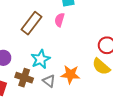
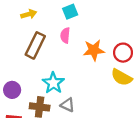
orange star: (70, 74) -> (94, 50), moved

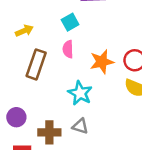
cyan star: (53, 83) -> (80, 93), moved

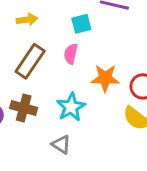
brown cross: (49, 132) -> (24, 108), moved

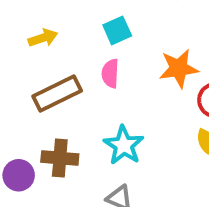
brown rectangle: (30, 61) -> (57, 94), turned 40
orange star: (105, 78) -> (179, 68), moved

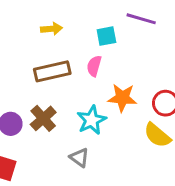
orange star: (179, 68) -> (122, 98), moved
brown cross: (60, 158) -> (43, 118), turned 30

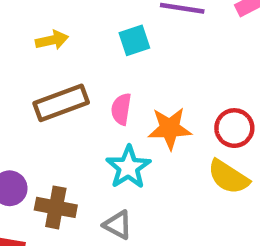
pink semicircle: (94, 66) -> (121, 109), moved
brown cross: (43, 118) -> (56, 207), moved, turned -30

